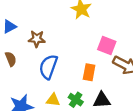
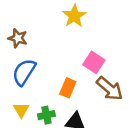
yellow triangle: (53, 100) -> (21, 110), turned 40
green cross: (76, 100) -> (46, 115), turned 32

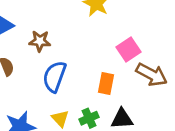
pink square: (94, 62) -> (128, 50), turned 35

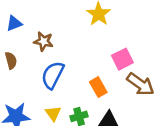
orange rectangle: (106, 83) -> (98, 87), turned -48

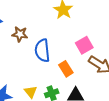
blue semicircle: (53, 75) -> (42, 50), moved, turned -30

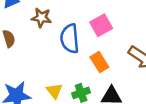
pink square: (84, 45) -> (101, 25), moved

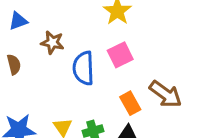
orange rectangle: (99, 62) -> (130, 103), moved

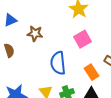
blue semicircle: (83, 68) -> (58, 63), moved

